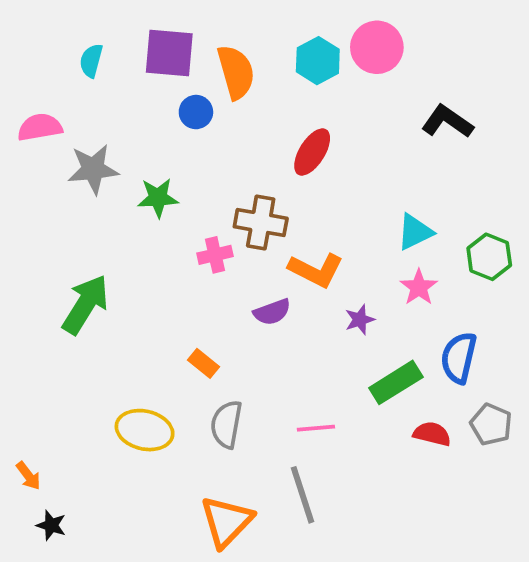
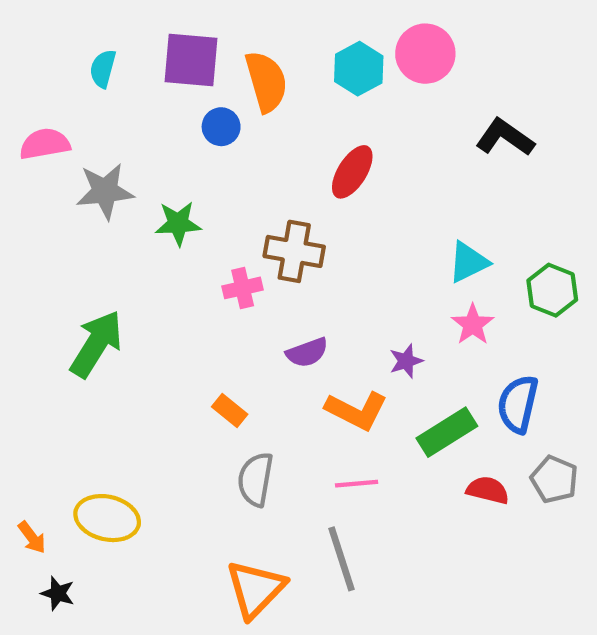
orange L-shape: (316, 270) -> (357, 411), moved
yellow ellipse: (145, 430) -> (107, 518), moved

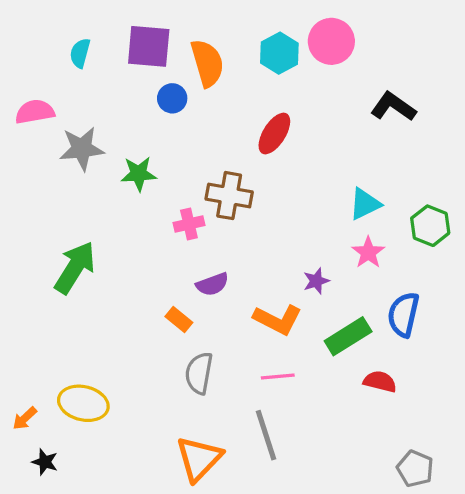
purple semicircle: (307, 352) -> (212, 284), moved
gray pentagon: (554, 479) -> (415, 469), moved
orange arrow: (32, 537) -> (25, 418), turned 84

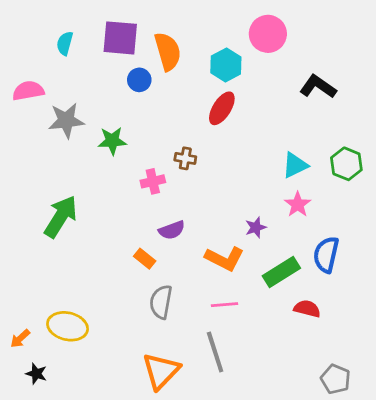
cyan hexagon: (279, 53) -> (226, 65), moved
brown cross: (229, 196) -> (185, 158), size x0.6
green hexagon: (430, 226) -> (346, 164), moved

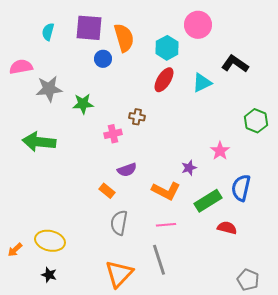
cyan triangle: (295, 165) -> (202, 83), moved
green arrow: (61, 217) -> (39, 142), moved, turned -116
black star: (36, 374) -> (49, 275), moved

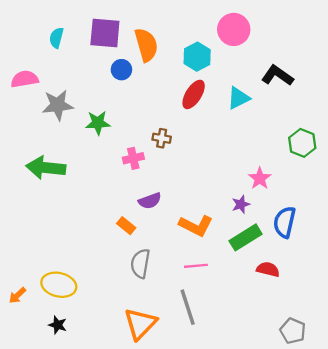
purple star: (189, 168) -> (241, 204), moved

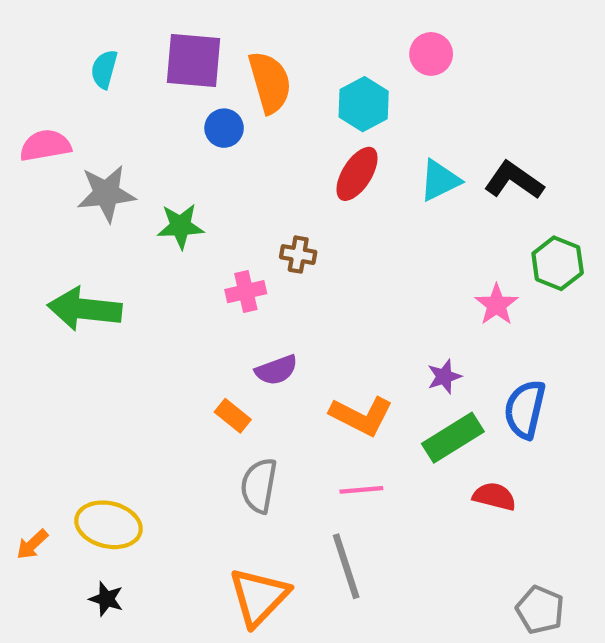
pink circle: (234, 29) -> (431, 54), size x0.7
black L-shape: (277, 76) -> (514, 180), moved
pink star: (260, 178) -> (496, 305), moved

